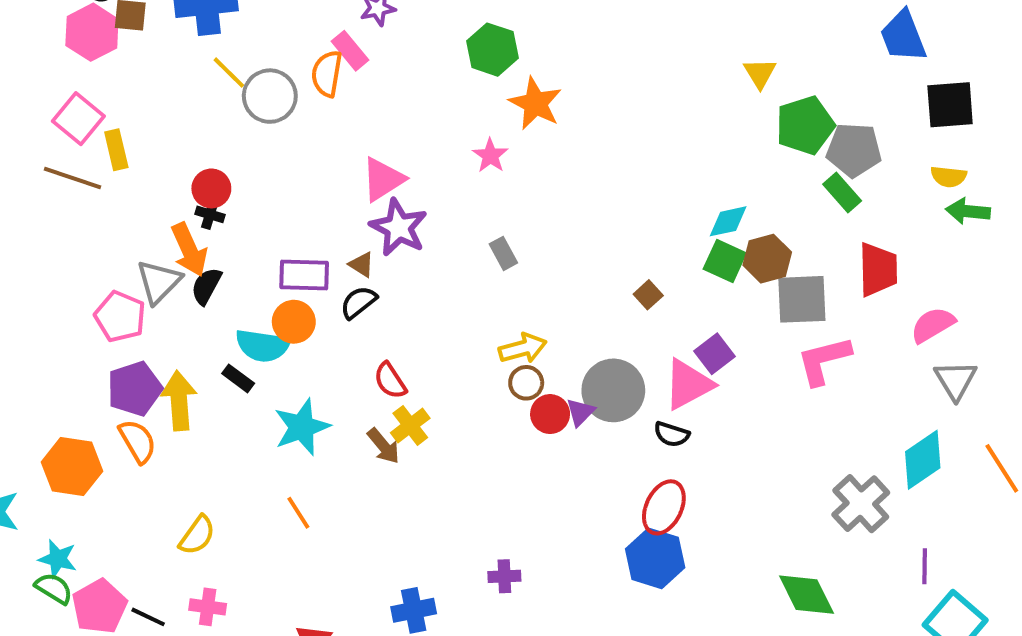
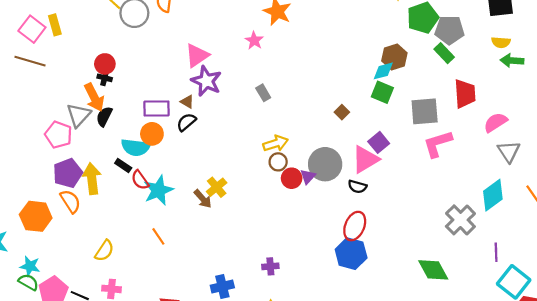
yellow rectangle: (116, 150) -> (55, 25), moved
brown hexagon: (767, 259) -> (394, 57), moved
red semicircle: (390, 381) -> (140, 180), moved

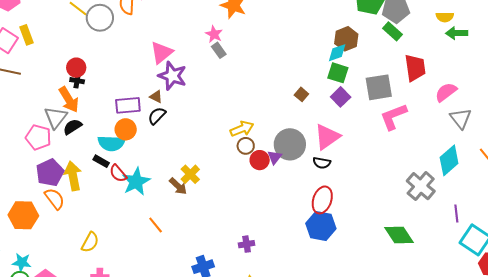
gray rectangle: (263, 93) -> (219, 50), moved
black semicircle: (104, 116) -> (73, 127), moved, turned 36
purple square: (379, 142) -> (341, 97), moved
orange line: (158, 236) -> (156, 225), moved

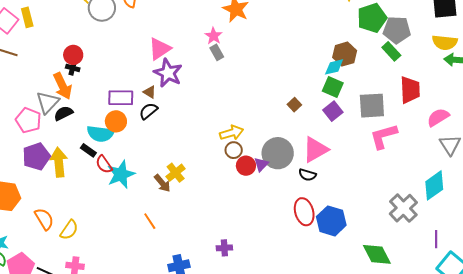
yellow semicircle: (445, 17) -> (445, 42), size x1.4
orange semicircle: (55, 199) -> (44, 219), moved
red ellipse: (322, 200) -> (304, 212), turned -40
orange line: (156, 225) -> (150, 221), moved
blue hexagon: (321, 226) -> (331, 221), moved

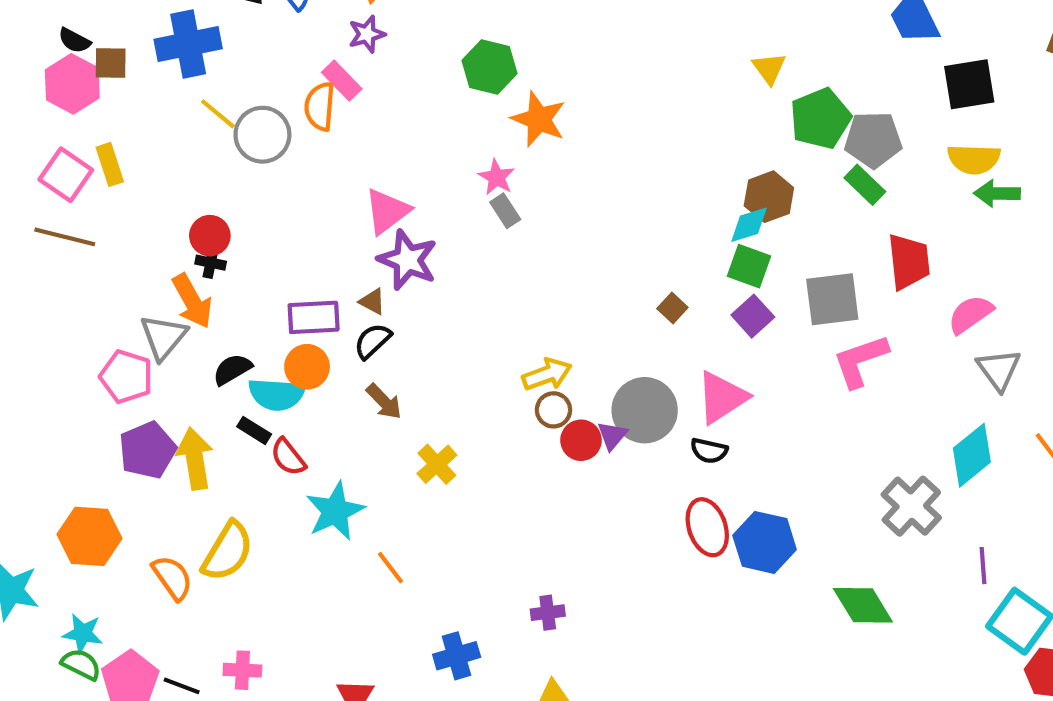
black semicircle: (63, 113) -> (232, 369), moved
cyan star: (121, 174) -> (335, 511), moved
brown arrow: (162, 183) -> (384, 402), moved
yellow semicircle: (69, 230) -> (228, 551), moved, size x1.4

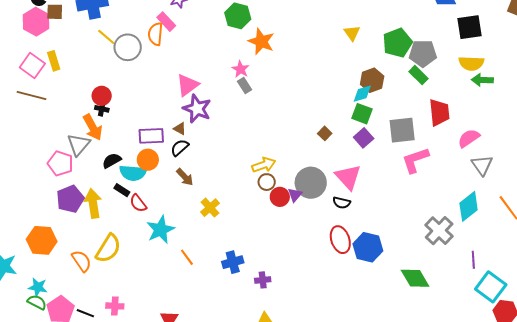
yellow triangle: (769, 68) -> (352, 33), moved
pink triangle: (722, 397) -> (348, 177), turned -40
blue cross: (457, 656) -> (233, 262), moved

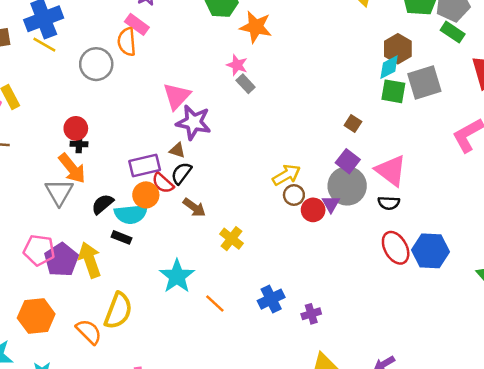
yellow line: (106, 37) -> (44, 45), moved
gray square: (402, 130) -> (424, 82), moved
purple square: (364, 138) -> (348, 161), moved
pink pentagon: (60, 163) -> (39, 250), moved
red semicircle: (138, 203) -> (163, 183), moved

